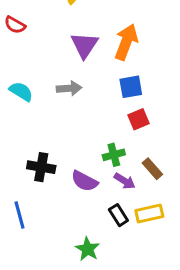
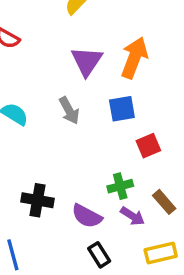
blue square: (131, 87) -> (122, 109), moved
gray arrow: (69, 88) -> (69, 110), turned 65
black rectangle: (118, 215) -> (99, 255), moved

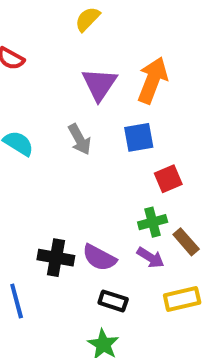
green cross: (120, 186) -> (153, 222), moved
black cross: (38, 200) -> (56, 258), moved
black rectangle: (99, 255) -> (113, 301), turned -40

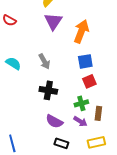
purple triangle: (99, 84) -> (53, 21), moved
blue square: (139, 137) -> (85, 61), moved
brown rectangle: (186, 242) -> (98, 113), turned 48
black cross: (56, 258) -> (48, 90), moved

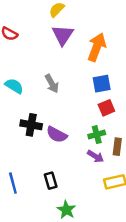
black cross: (48, 90) -> (31, 125), moved
purple semicircle: (54, 121) -> (57, 135), moved
black rectangle: (61, 143) -> (51, 181), moved, turned 56

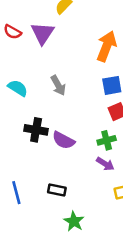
purple triangle: (63, 35) -> (43, 33), moved
black rectangle: (51, 181) -> (57, 190), turned -63

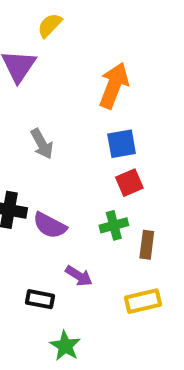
purple arrow: (105, 164) -> (79, 276), moved

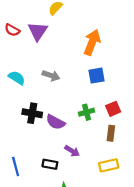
gray arrow: (42, 144) -> (51, 76), turned -42
red square: (129, 183) -> (113, 109), moved
green cross: (114, 225) -> (87, 112), moved

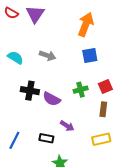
blue line: (16, 166) -> (14, 140), turned 42

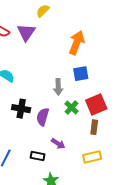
gray arrow: (47, 55) -> (58, 87), moved, turned 70
red square: (105, 87) -> (96, 104), size x1.5
green cross: (81, 90) -> (72, 108), turned -32
purple semicircle: (52, 99) -> (43, 117), turned 78

